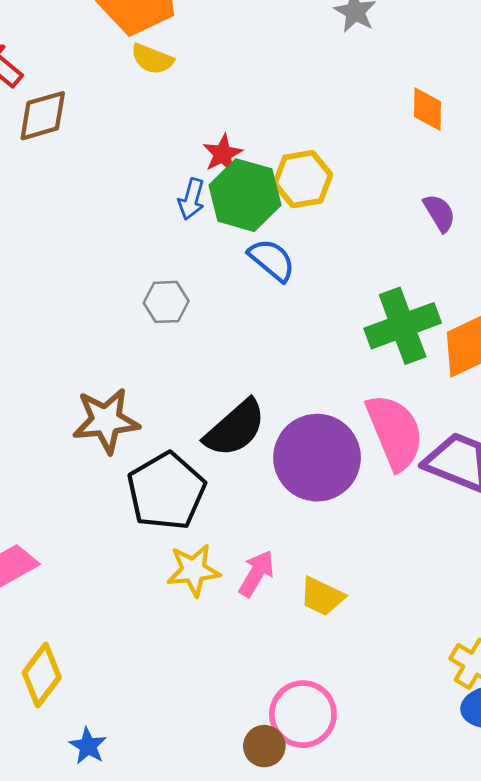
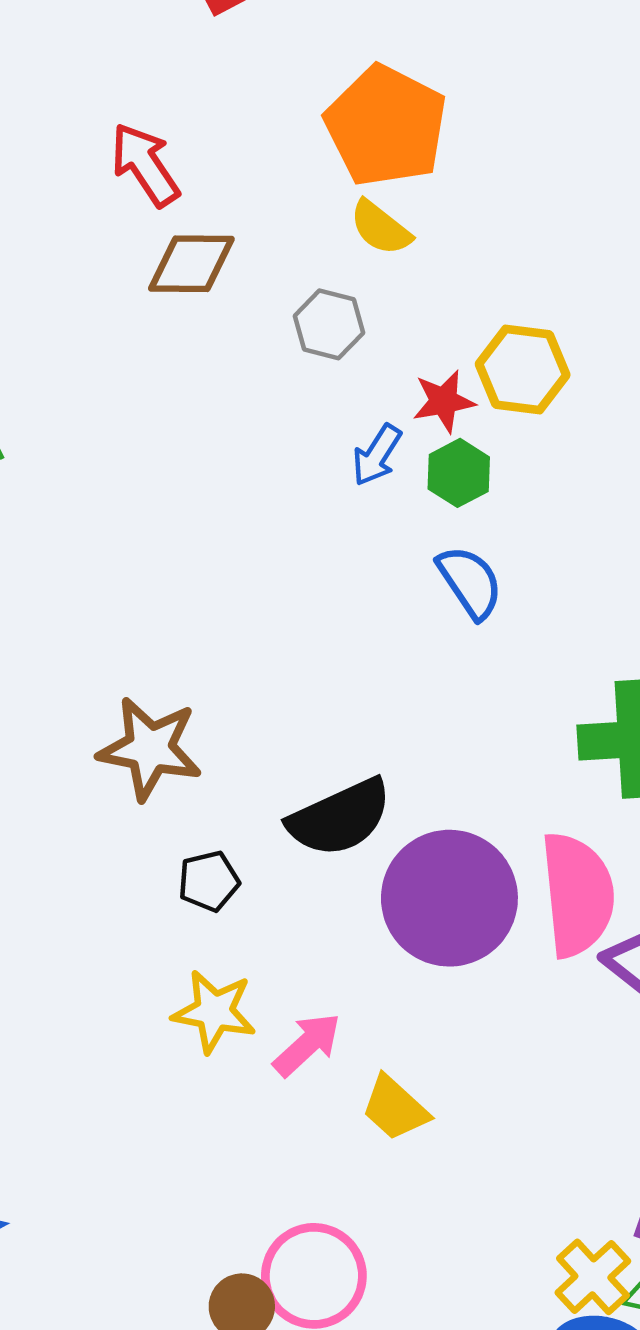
yellow hexagon: (303, 179) -> (523, 369), moved
green hexagon: (245, 195) -> (459, 473), size x0.6
gray hexagon: (166, 302) -> (329, 324), moved
black pentagon: (166, 491) -> (209, 881), size x0.5

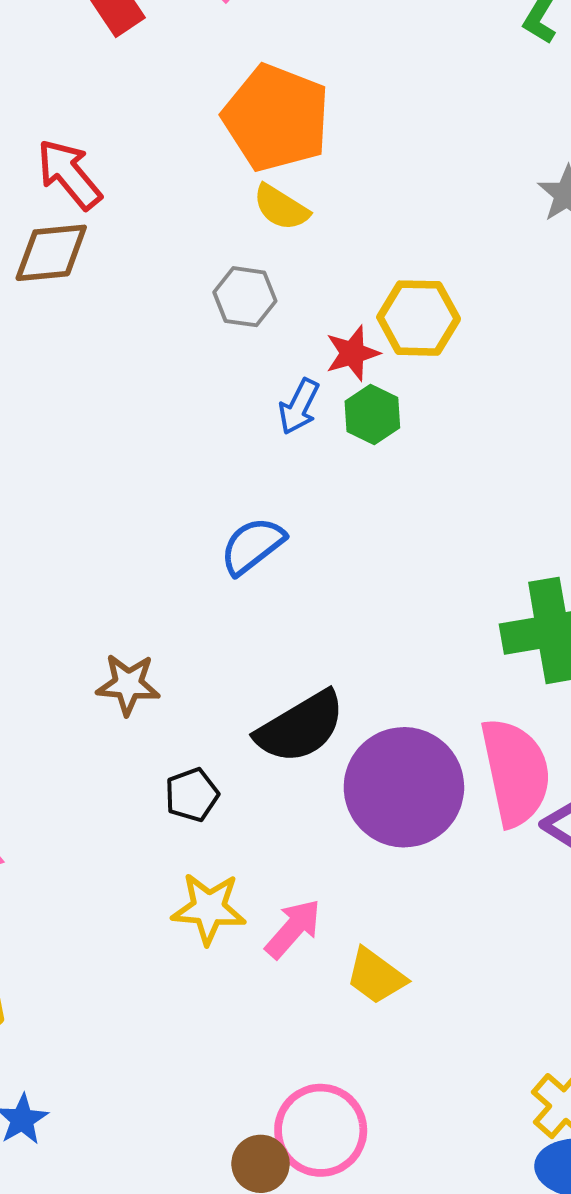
brown diamond: (191, 264) -> (51, 253), moved
blue semicircle: (470, 582) -> (252, 546), moved, turned -88
brown star: (150, 749) -> (128, 684), size x0.7

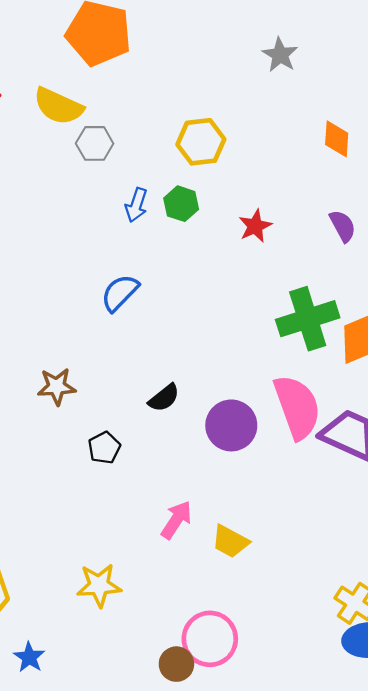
yellow semicircle: (281, 207) -> (58, 106), moved, size x1.4
red star: (352, 353) -> (255, 226), moved
black semicircle: (300, 727) -> (164, 398), size x0.6
purple circle: (404, 787) -> (231, 425), size x0.7
yellow star: (209, 908) -> (99, 585), moved

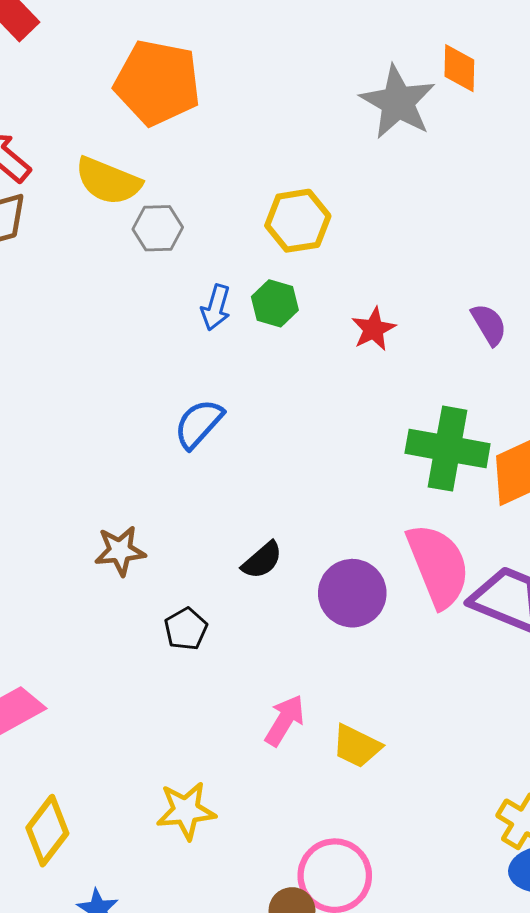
gray star: (280, 55) -> (398, 102), size x1.6
orange diamond: (337, 139) -> (459, 68), moved
green cross: (308, 319) -> (448, 449), turned 30

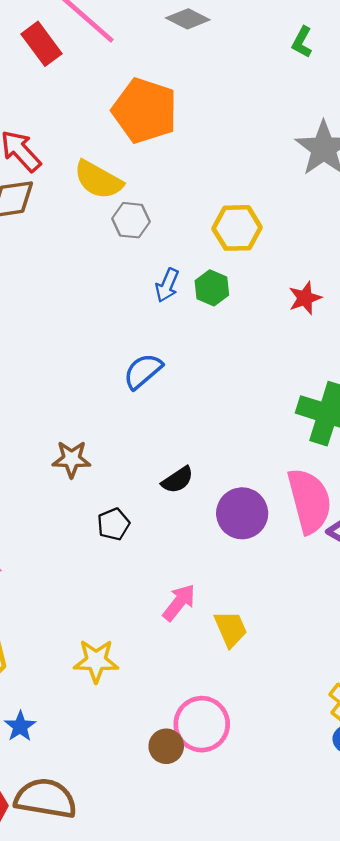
red star: (374, 329) -> (305, 298), moved
yellow trapezoid: (357, 746) -> (231, 629), turned -147

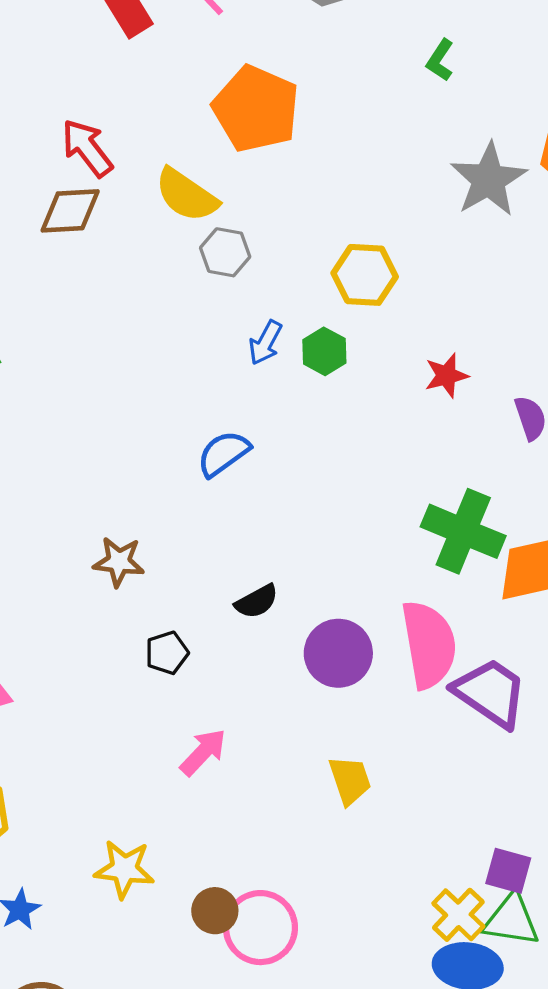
green L-shape: (302, 42) -> (440, 60), moved
pink arrow: (179, 603) -> (203, 752), moved
yellow trapezoid: (231, 629) -> (350, 780), moved
yellow star: (96, 661) -> (124, 869), moved
brown circle: (166, 746) -> (215, 911), moved

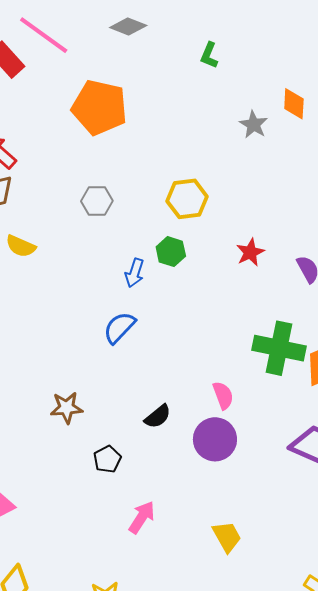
gray star: (489, 180) -> (254, 125), size x0.6
yellow semicircle: (186, 195) -> (21, 246), moved, size x0.7
blue arrow: (265, 343) -> (135, 273), moved
pink semicircle: (429, 644) -> (223, 395), moved, size x0.5
yellow trapezoid: (350, 780) -> (227, 537), moved

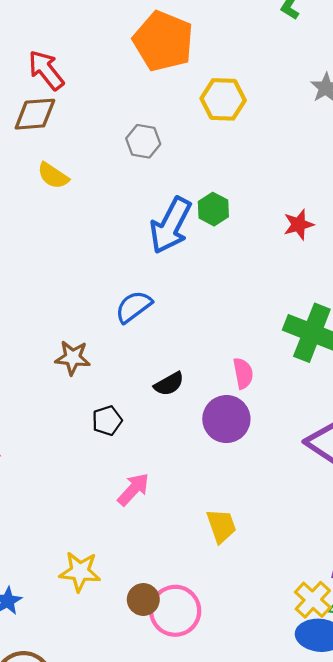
yellow hexagon: (187, 199) -> (223, 99), moved
blue arrow: (135, 273) -> (171, 225), size x1.8
blue semicircle: (119, 328) -> (134, 307), moved

